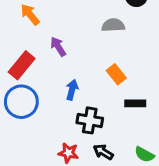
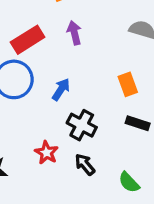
blue arrow: (72, 90) -> (61, 89), moved

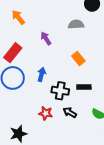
purple arrow: (74, 33) -> (46, 38), moved
black rectangle: (138, 123) -> (84, 87), moved

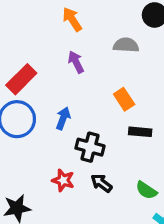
orange arrow: (18, 17) -> (72, 19), moved
black rectangle: (84, 87) -> (140, 132), moved

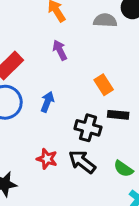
gray semicircle: (126, 45) -> (105, 20), moved
black cross: (90, 147) -> (88, 128), moved
black arrow: (101, 183) -> (82, 162), size x1.4

